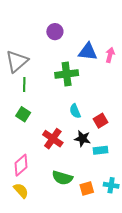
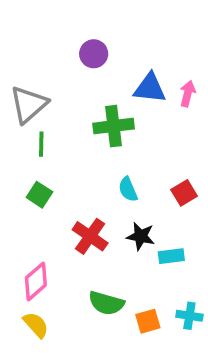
red square: (101, 121) -> (184, 193), moved

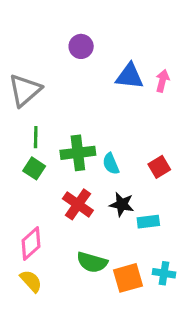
green cross: (114, 126) -> (78, 153), moved
green line: (41, 144) -> (36, 137), moved
orange square: (148, 321) -> (128, 278), size x1.4

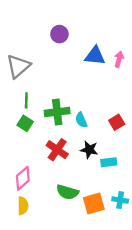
yellow semicircle: (31, 281) -> (23, 206), turned 42

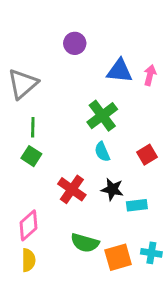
green cross: (57, 112) -> (102, 116), moved, turned -30

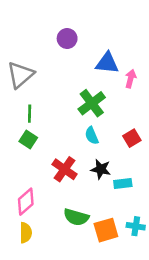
pink arrow: (150, 75) -> (131, 79), moved

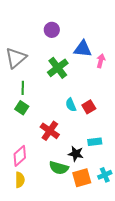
green cross: (92, 103) -> (58, 68), moved
red square: (132, 138) -> (89, 107), moved
black star: (101, 169) -> (76, 154), moved
cyan cross: (136, 226) -> (105, 175), turned -32

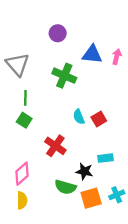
gray triangle: (16, 58) -> (18, 64), turned -30
pink arrow: (101, 61) -> (117, 57), moved
green cross: (58, 68) -> (64, 76), turned -30

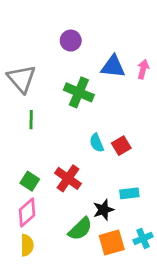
green square: (24, 120) -> (30, 181), moved
black star: (84, 171) -> (103, 210), turned -30
green semicircle: (65, 187) -> (80, 229), turned -60

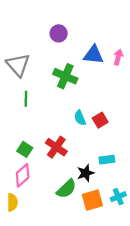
yellow semicircle: (27, 245) -> (12, 202), moved

